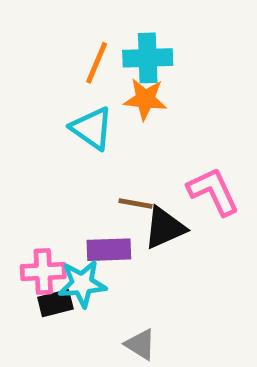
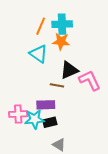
black triangle: (165, 228) -> (69, 70), moved
black rectangle: (55, 303) -> (50, 122), moved

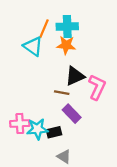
cyan triangle: (39, 54) -> (33, 46), moved
pink L-shape: (90, 80) -> (97, 87), turned 50
purple rectangle: (46, 105) -> (72, 114), moved, turned 48

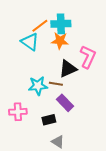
orange line: (44, 29) -> (40, 26), turned 30
pink L-shape: (97, 87) -> (88, 57), moved
cyan star: (37, 129) -> (38, 86), moved

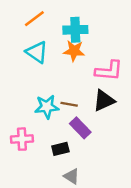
orange line: (40, 26) -> (34, 19), moved
pink L-shape: (88, 57) -> (109, 71), turned 70
black triangle: (68, 69) -> (104, 101), moved

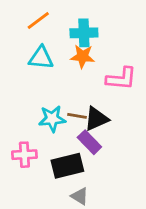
cyan triangle: (37, 52) -> (41, 58), turned -30
black triangle: (104, 101) -> (96, 119), moved
black rectangle: (60, 149) -> (67, 166), size x1.6

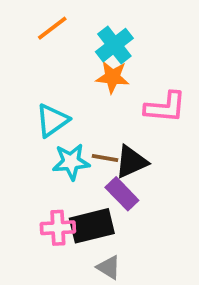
cyan cross: (84, 33) -> (114, 45), turned -36
cyan triangle: (41, 58) -> (52, 120), moved, turned -40
pink cross: (24, 155) -> (58, 228), moved

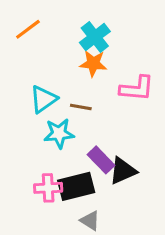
orange line: (52, 28) -> (28, 29), moved
brown line: (105, 158) -> (81, 107), moved
black triangle: (131, 162) -> (123, 171), moved

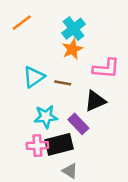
orange star: (93, 63) -> (72, 49), turned -30
cyan star: (59, 133) -> (46, 117), moved
black triangle: (123, 171) -> (95, 101), moved

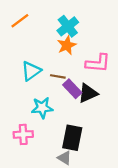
purple rectangle: (78, 124) -> (72, 89), moved
black rectangle: (59, 144) -> (72, 138), moved, turned -65
pink cross: (37, 146) -> (23, 134), moved

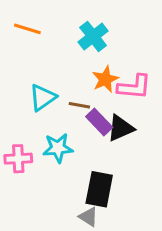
orange line: (20, 21) -> (27, 29), turned 54
orange star: (67, 45) -> (105, 79), moved
pink cross: (23, 134) -> (18, 159), moved

